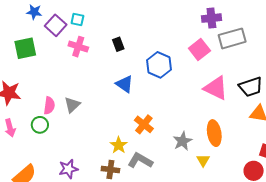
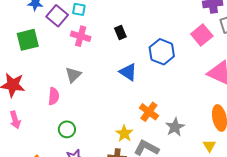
gray triangle: (72, 105) -> (73, 75), moved
green circle: (40, 125) -> (67, 129), moved
gray star: (182, 141) -> (175, 127), moved

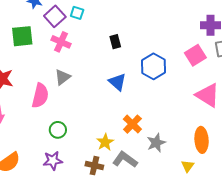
pink cross: (81, 36) -> (61, 42), moved
pink semicircle: (54, 96) -> (40, 96), size x1.4
green circle: (67, 129) -> (58, 130), moved

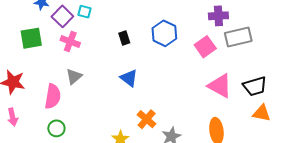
blue hexagon: (154, 66) -> (164, 33), moved
green circle: (58, 130) -> (56, 128), moved

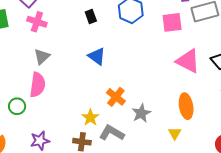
pink square: (205, 47) -> (172, 22), turned 30
pink semicircle: (53, 96) -> (38, 85), moved
green circle: (56, 128) -> (17, 106), moved

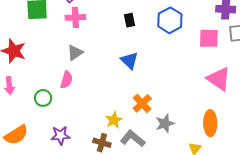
pink cross: (37, 22) -> (75, 17), turned -30
pink semicircle: (38, 85) -> (67, 80), size x0.7

